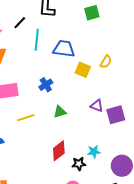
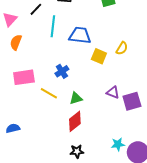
yellow line: (26, 118) -> (49, 93), moved, turned 48
red diamond: (59, 151) -> (75, 121), moved
cyan star: (94, 152) -> (118, 144), moved
black star: (79, 164) -> (77, 151), moved

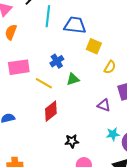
yellow semicircle: (122, 48) -> (110, 67), moved
purple triangle: (113, 92) -> (104, 105), moved
green triangle: (76, 98) -> (73, 79), moved
red diamond: (75, 121) -> (51, 111), moved

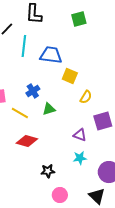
red diamond: (51, 111) -> (27, 141), turned 55
cyan star: (113, 134) -> (80, 158), moved

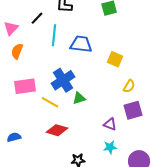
yellow square: (70, 76) -> (115, 59), moved
blue cross: (33, 91) -> (63, 80), size x1.6
yellow semicircle: (86, 97) -> (129, 86), moved

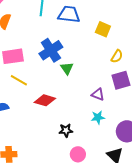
green triangle: (79, 98) -> (67, 68), turned -48
yellow line: (50, 102) -> (19, 80), moved

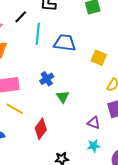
blue cross: (51, 50) -> (47, 79), size x0.6
red diamond: (45, 100) -> (41, 129), turned -70

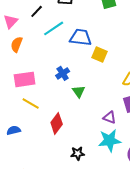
cyan line: (38, 34) -> (54, 28), turned 50
yellow square: (99, 58) -> (100, 54), moved
cyan star: (94, 146) -> (110, 140), size x1.6

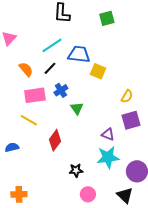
black line: (37, 11) -> (50, 68), moved
orange semicircle: (17, 44) -> (26, 69), moved, turned 119
pink rectangle: (25, 79) -> (35, 95), moved

